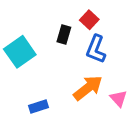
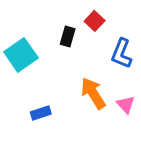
blue L-shape: (96, 49) -> (122, 53), moved
orange arrow: (88, 88) -> (93, 93), turned -84

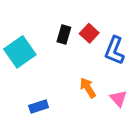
red square: (95, 21) -> (89, 33), moved
orange arrow: (93, 93) -> (88, 88), size x0.7

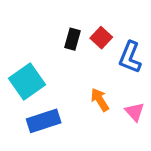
cyan square: (20, 52) -> (27, 82), moved
blue rectangle: (39, 106) -> (44, 121), size x1.5

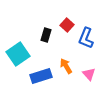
black rectangle: (72, 39) -> (46, 35), moved
blue rectangle: (44, 121) -> (41, 76), moved

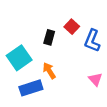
orange arrow: (66, 66) -> (49, 71), moved
blue rectangle: (41, 76) -> (31, 88), moved

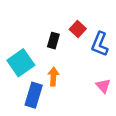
orange arrow: (49, 71) -> (53, 77), turned 35
blue rectangle: (31, 88) -> (34, 95), turned -55

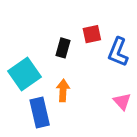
red square: (78, 29) -> (92, 34), turned 35
blue rectangle: (34, 95) -> (40, 112), turned -30

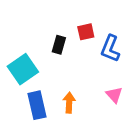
orange arrow: (63, 90) -> (69, 103), moved

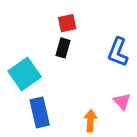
red square: (86, 32) -> (67, 23), moved
orange arrow: (69, 103) -> (90, 121), moved

